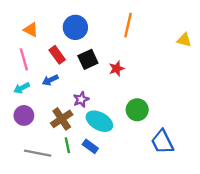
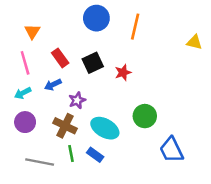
blue circle: (75, 27) -> (96, 18), moved
orange triangle: (31, 30) -> (32, 31), turned 35
purple star: (81, 99) -> (77, 100), moved
brown cross: (62, 119) -> (65, 126), turned -30

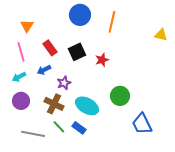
green line: (71, 154) -> (59, 127), turned -32

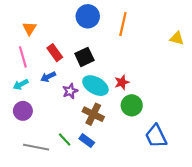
red star: (102, 60) -> (122, 82), moved
brown cross: (54, 104) -> (93, 114), moved
cyan ellipse: (87, 106) -> (95, 86), moved

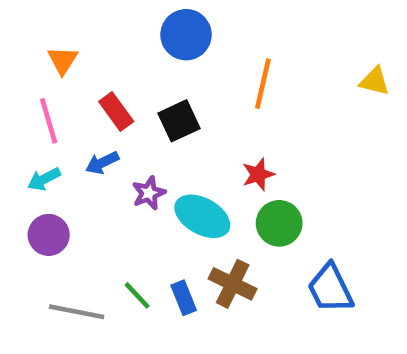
orange line: (123, 24) -> (263, 84), moved
cyan ellipse: (95, 86) -> (202, 216), moved
brown cross: (93, 114) -> (233, 284), moved
blue rectangle: (87, 141) -> (184, 298), turned 32

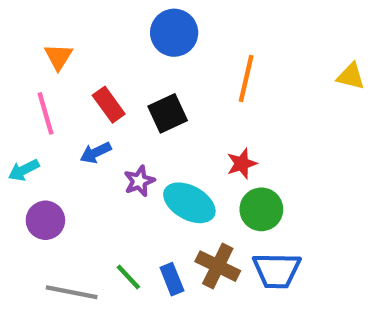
cyan arrow: (44, 179) -> (24, 170), moved
blue trapezoid: (330, 288) -> (277, 270), moved, turned -63

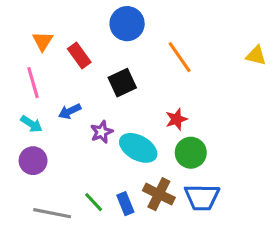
orange line: (246, 79) -> (180, 57), turned -48
red rectangle: (109, 105) -> (79, 55), moved
cyan arrow: (24, 170) -> (31, 124), moved, turned -120

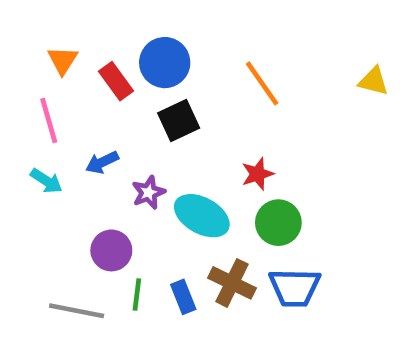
blue circle: (127, 24) -> (165, 63), moved
purple circle: (33, 161) -> (111, 250), moved
green line: (94, 202) -> (137, 295), turned 50

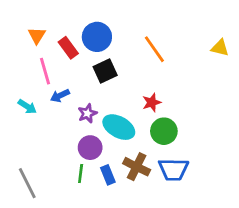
pink line: (49, 121) -> (45, 71), moved
purple circle: (111, 250) -> (90, 148), moved
gray line: (77, 311) -> (27, 183), moved, turned 52

